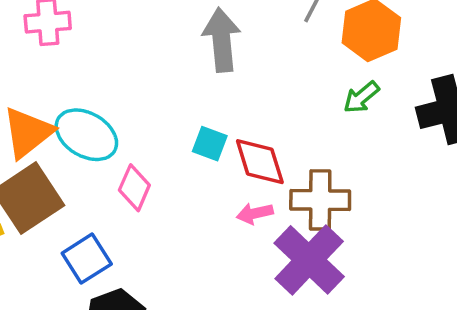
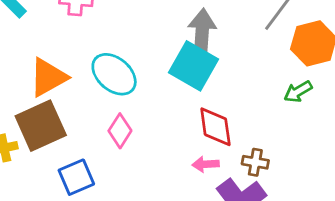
cyan ellipse: (86, 135) -> (114, 74), moved
cyan square: (210, 144) -> (193, 66), moved, size x1.8
brown cross: (320, 200) -> (255, 162), size x0.6

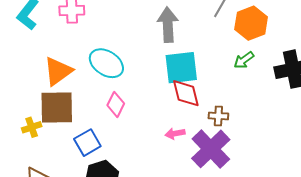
cyan square: (193, 66) -> (181, 68), moved, turned -30
brown square: (41, 126) -> (57, 108), turned 30
pink arrow: (206, 164) -> (175, 134), moved

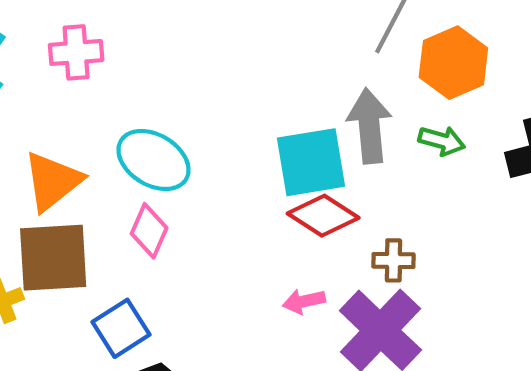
gray arrow: (168, 25) -> (369, 126), moved
green arrow: (244, 60) -> (442, 141), turned -125
red diamond: (186, 93) -> (323, 216), turned -40
pink diamond: (116, 104) -> (149, 231), moved

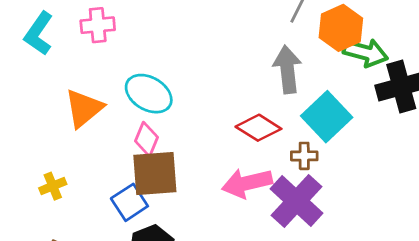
green arrow: (442, 141) -> (365, 53), moved, size x1.5
cyan square: (311, 162) -> (327, 117), moved, turned -33
brown square: (53, 258) -> (155, 173), moved
pink arrow: (304, 301) -> (247, 183), size x1.8

